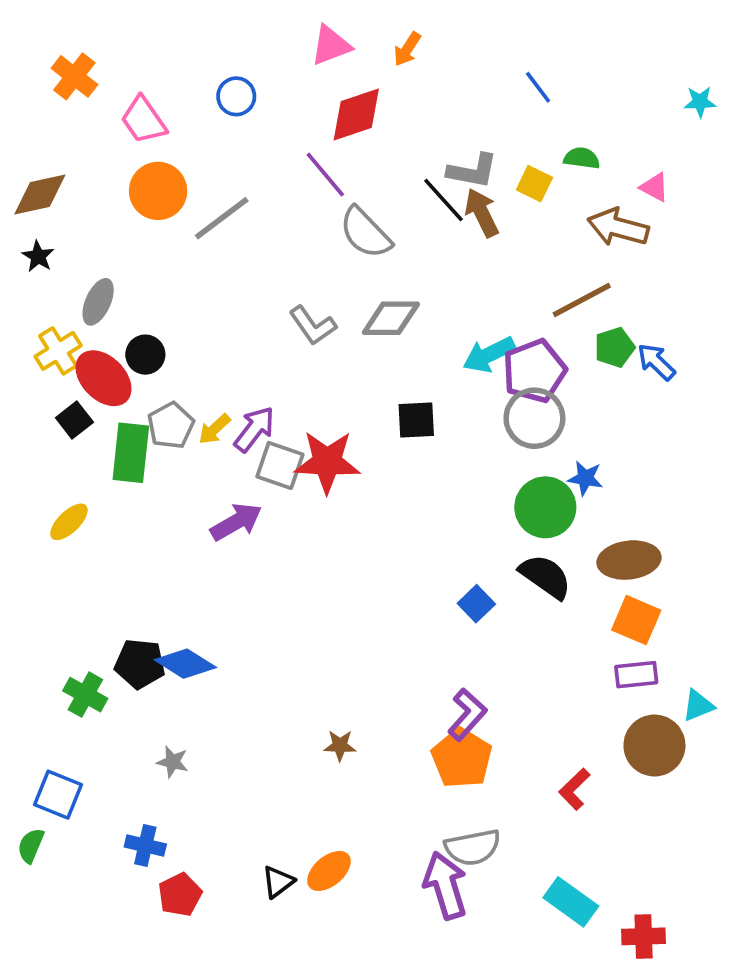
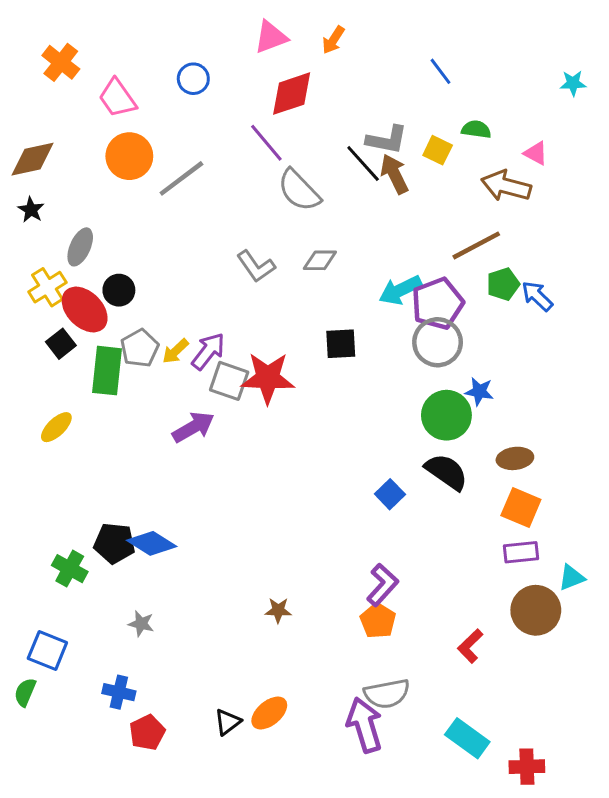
gray diamond: (391, 318) -> (320, 260), size x0.7
brown ellipse: (629, 560) -> (515, 458), size x0.7
orange pentagon: (462, 758) -> (378, 621), size x0.7

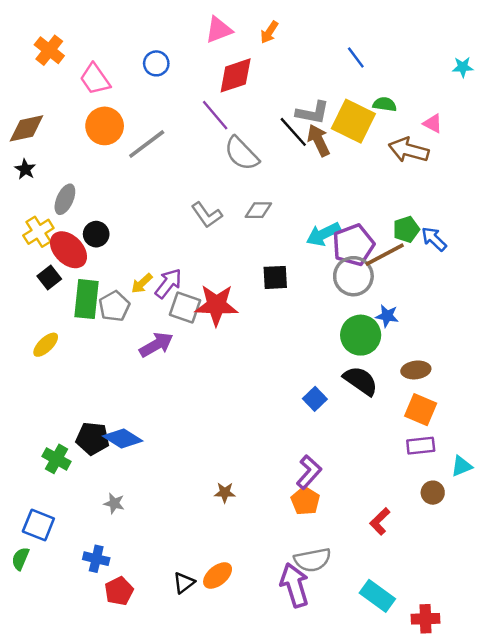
yellow square: (438, 150) -> (353, 121), size x1.8
brown line: (476, 245) -> (385, 255), moved
gray pentagon: (140, 348) -> (114, 306), moved
brown circle: (536, 610) -> (433, 493), size x0.6

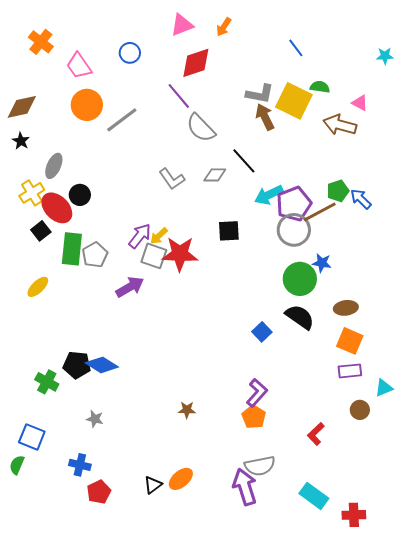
black line: (293, 132) -> (244, 161), moved
yellow arrow: (142, 283) -> (159, 236), moved

